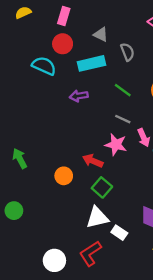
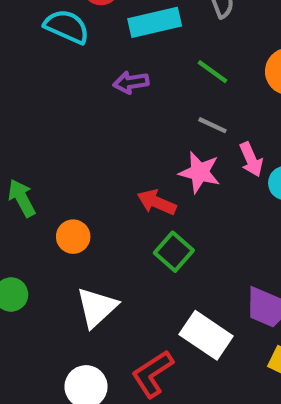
orange circle: (64, 176) -> (73, 237), moved
white triangle: (97, 218) -> (97, 307), moved, turned -30
white rectangle: (119, 233) -> (206, 335), size x1.6

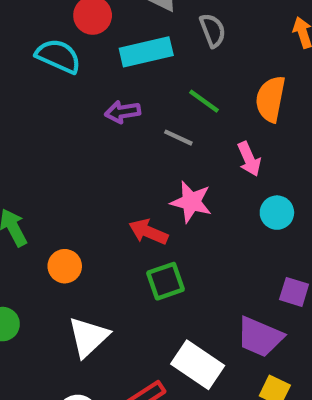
gray line: (212, 125) -> (178, 138), moved
pink arrow: (251, 159) -> (249, 159), moved
green square: (174, 252) -> (165, 281), turned 30

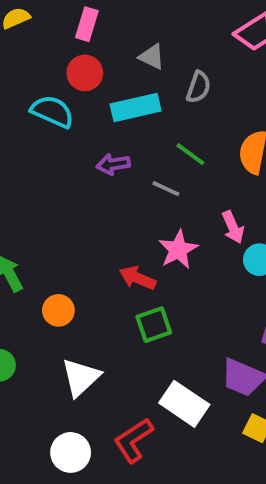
gray semicircle: (213, 30) -> (198, 87), turned 40
pink arrow: (249, 159) -> (233, 227), moved
pink star: (191, 202) -> (178, 250), turned 30

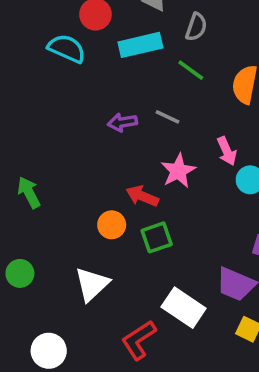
green line: (190, 154) -> (191, 70), moved
purple arrow: (113, 164) -> (122, 122), moved
orange circle: (58, 310) -> (112, 225), moved
white circle: (71, 452) -> (49, 351), moved

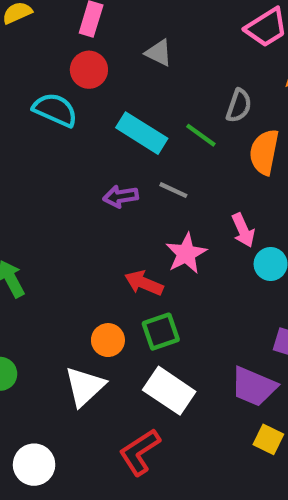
gray semicircle: (196, 27) -> (239, 106), moved
cyan rectangle: (140, 45) -> (142, 133), moved, turned 45
orange circle: (112, 225) -> (108, 340), moved
white rectangle: (184, 308) -> (169, 391), moved

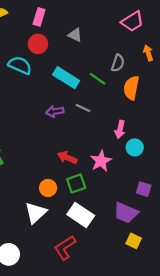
pink arrow: (243, 230) -> (120, 129), turned 36
pink star: (186, 253) -> (101, 161), moved

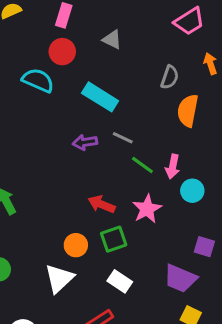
green line: (98, 79) -> (142, 165), moved
white rectangle: (81, 215) -> (120, 281), size x0.7

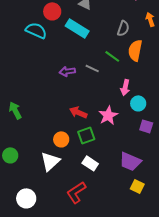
cyan rectangle: (100, 97) -> (77, 28), moved
green line: (142, 165) -> (112, 56), moved
purple square: (204, 247) -> (146, 126), moved

